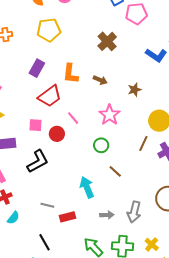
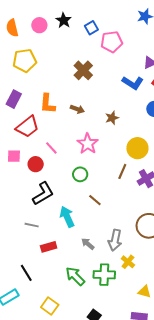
black L-shape: (38, 161) -> (43, 194), moved
gray line: (47, 205) -> (32, 225), moved
gray arrow: (107, 215) -> (88, 244), turned -136
yellow cross: (152, 244) -> (128, 262), moved

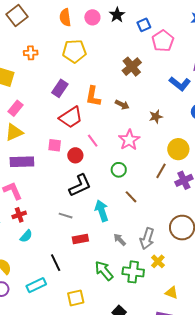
pink pentagon: (112, 42) -> (163, 41), turned -30
yellow square: (50, 306) -> (76, 298), turned 36

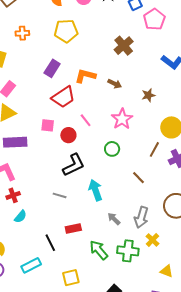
orange L-shape: (93, 96) -> (85, 76), turned 95
brown line: (131, 197) -> (139, 178), moved
red rectangle: (80, 239) -> (73, 229), moved

